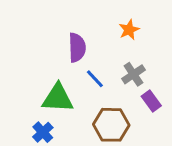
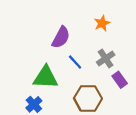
purple semicircle: (77, 48) -> (61, 37), turned 30

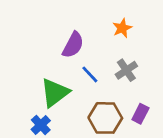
green triangle: (46, 77) -> (55, 93), turned -40
purple rectangle: (120, 80) -> (140, 114), moved, turned 63

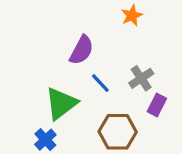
orange star: (122, 28) -> (132, 16), moved
purple rectangle: (140, 114) -> (157, 105), moved

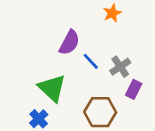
blue line: (100, 83) -> (91, 61), moved
green triangle: (61, 103) -> (52, 88), turned -40

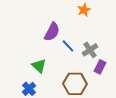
green triangle: (52, 88) -> (39, 66), size x0.7

